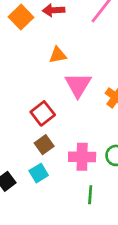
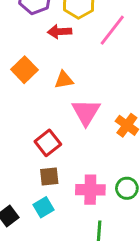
orange square: (21, 17) -> (24, 70), moved
brown square: (44, 145) -> (49, 177), turned 30

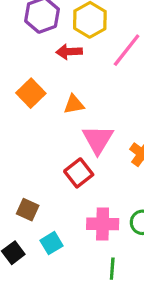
red square: (48, 143) -> (79, 173), moved
brown square: (49, 177) -> (28, 210), moved, turned 30

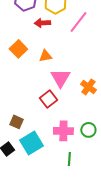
cyan square: (52, 243) -> (31, 143), size x1.6

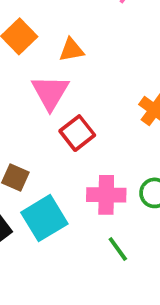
pink triangle: (60, 78) -> (50, 92), moved
green line: (69, 159) -> (118, 249), turned -40

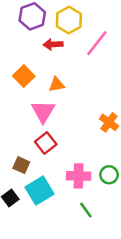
red square: (77, 133) -> (46, 143), moved

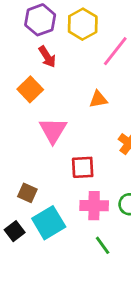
red arrow: (53, 44) -> (47, 57), moved, turned -120
orange triangle: (57, 85) -> (98, 99), moved
red square: (46, 143) -> (83, 167), moved, turned 35

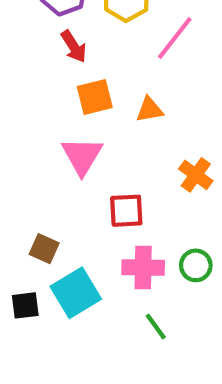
orange square: (30, 89) -> (95, 97), moved, turned 30
black square: (15, 231) -> (25, 305), turned 30

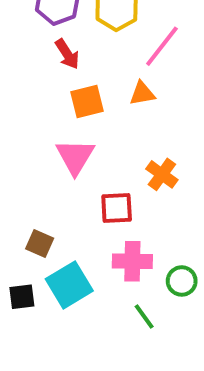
orange triangle: (149, 110) -> (142, 94), moved
orange cross: (196, 175) -> (162, 174), moved
green circle: (196, 265) -> (182, 281), moved

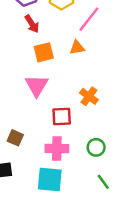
pink cross: (132, 261) -> (57, 149), moved
green circle: (182, 281) -> (96, 147), moved
cyan square: (69, 285) -> (50, 179), moved, turned 36
green line: (144, 316) -> (103, 182), moved

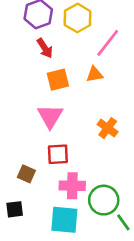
red square: (62, 116) -> (58, 154), moved
green circle: (96, 147) -> (104, 200), moved, size x1.5

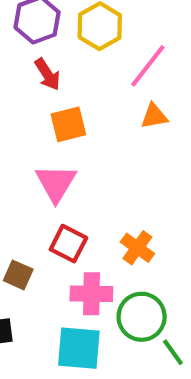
orange triangle: (95, 74) -> (154, 116), moved
orange cross: (108, 128) -> (137, 248), moved
red square: (58, 154) -> (68, 244), turned 30

